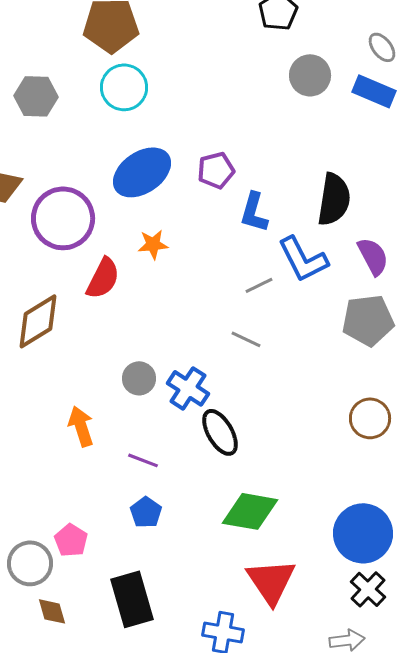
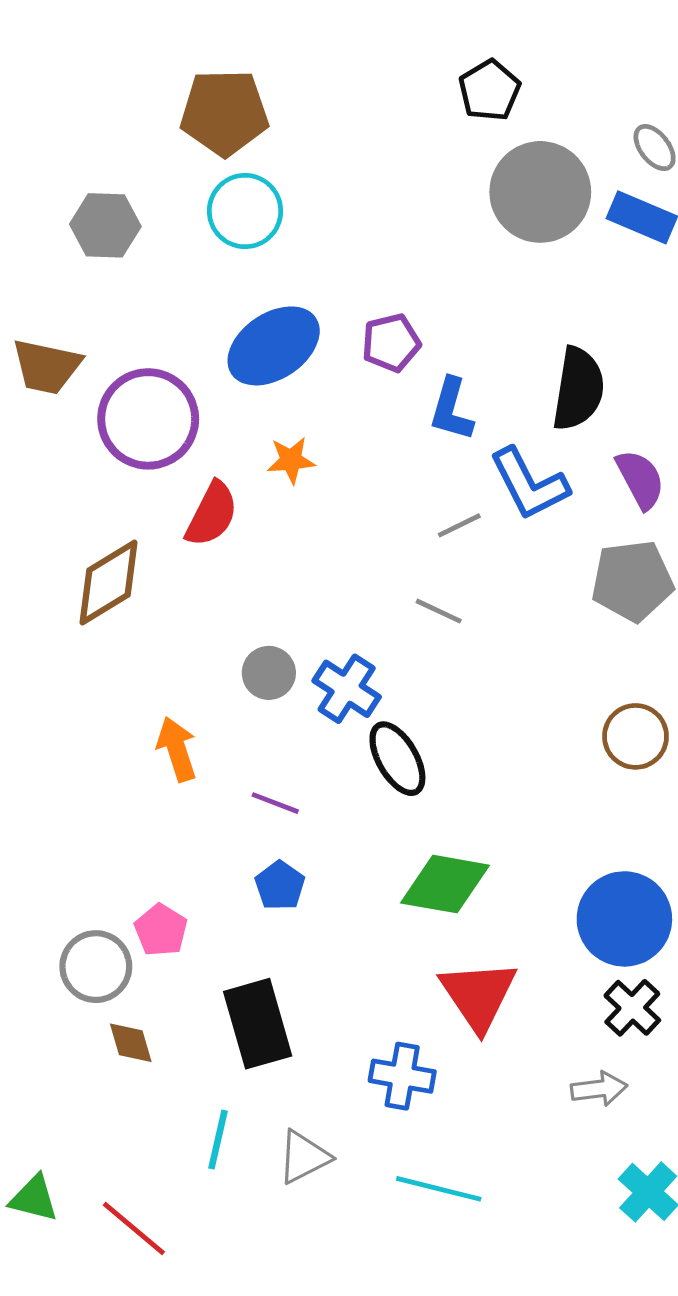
gray circle: (310, 75) -> (540, 192), size x1.5

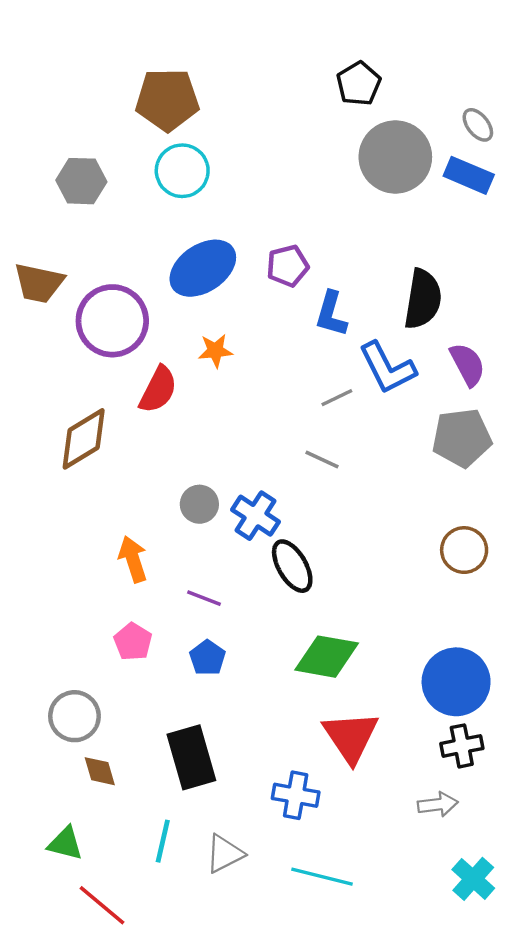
pink pentagon: (161, 930) -> (133, 642), moved
black cross: (632, 1008) -> (462, 746), turned 36
green triangle: (34, 1198) -> (65, 843), moved

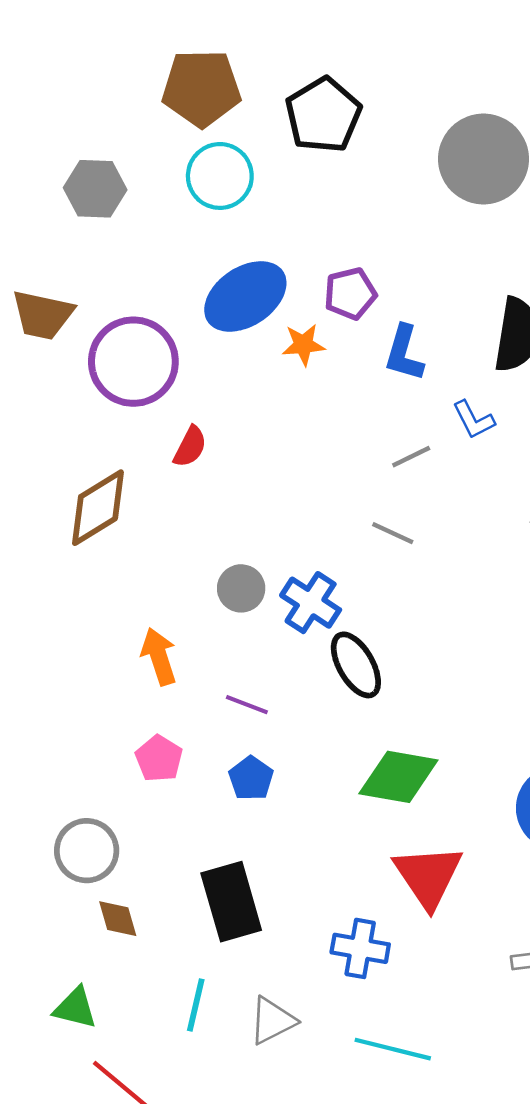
black pentagon: (359, 84) -> (323, 115), moved, size x1.4
orange star: (215, 351) -> (303, 345), moved
blue L-shape: (387, 368) -> (474, 420), size x0.6
red semicircle: (158, 390) -> (190, 447), size x0.7

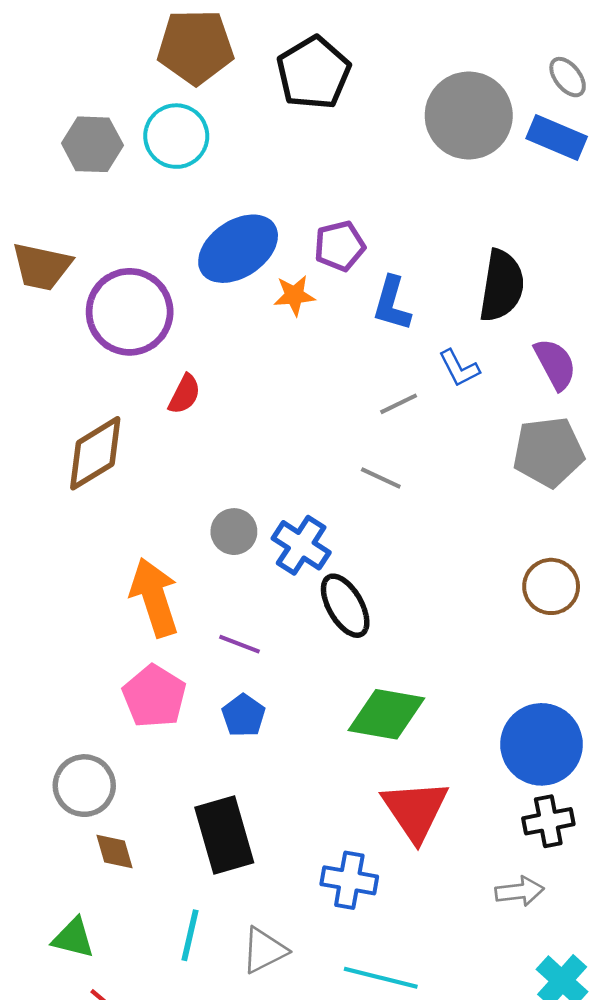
cyan circle: (220, 176) -> (176, 136), moved
orange arrow: (159, 656) -> (154, 597), size x1.4
pink pentagon: (159, 758) -> (154, 696), size x1.4

